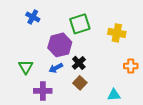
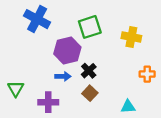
blue cross: (33, 17) -> (37, 19), size x1.6
green triangle: (26, 67) -> (16, 89), moved
blue arrow: (56, 68) -> (63, 76), turned -152

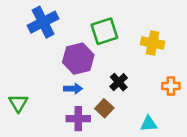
blue cross: (37, 19) -> (43, 22), turned 35
black cross: (89, 71) -> (119, 82), moved
purple cross: (48, 102) -> (78, 119), moved

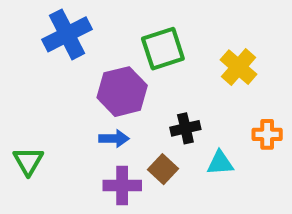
yellow cross: (153, 43) -> (239, 67), turned 30
black cross: (119, 82) -> (185, 128), turned 30
cyan triangle: (149, 124) -> (220, 163), moved

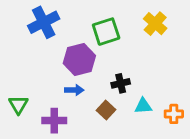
yellow cross: (239, 67) -> (155, 24), moved
orange cross: (267, 134) -> (174, 114), moved
purple cross: (122, 185) -> (54, 121), moved

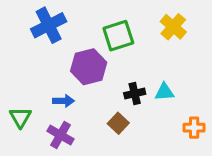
blue arrow: (74, 90) -> (63, 101), moved
cyan triangle: (143, 106) -> (164, 92), moved
purple cross: (54, 121) -> (60, 135), turned 30

